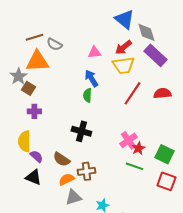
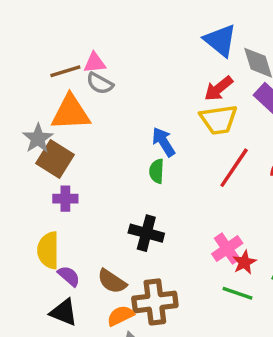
pink triangle: (94, 52) -> (95, 63), moved
brown square: (28, 88) -> (55, 159), size x1.5
brown cross: (86, 171) -> (155, 302), size x1.4

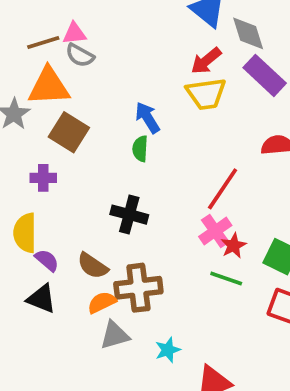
brown square: (55, 159) -> (69, 132), moved
red line: (234, 168) -> (223, 189), moved

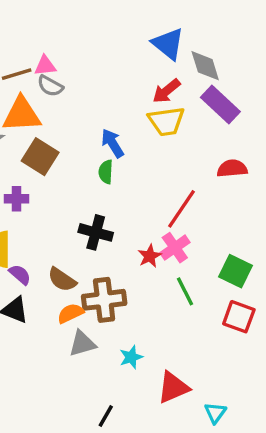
red star: (234, 246) -> (150, 256), moved
green line: (226, 279) -> (185, 291), turned 44

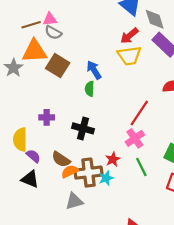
brown square: (40, 157) -> (58, 66), moved
purple cross: (17, 199) -> (47, 117), moved
red star: (150, 256) -> (113, 159), moved
orange semicircle: (70, 313) -> (70, 171), moved
cyan star: (131, 357) -> (106, 178), moved

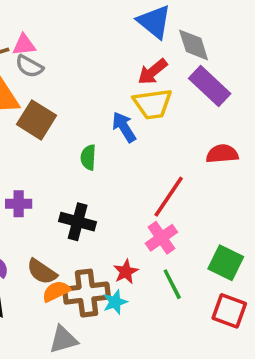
blue arrow: (94, 70) -> (124, 127), moved

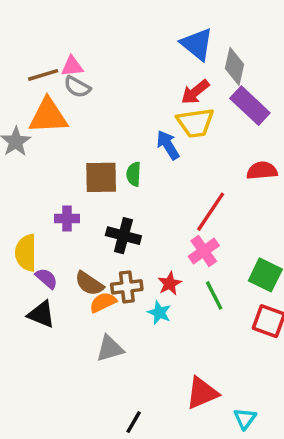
gray diamond: (194, 45) -> (235, 66), turned 30
brown square: (36, 120) -> (101, 177), moved, turned -33
brown cross: (86, 293) -> (127, 287), moved, size x0.7
cyan star: (115, 302) -> (159, 313), turned -30

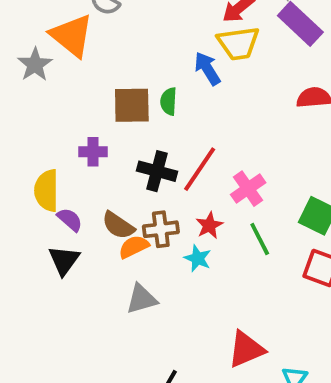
orange triangle: (48, 116) -> (72, 36), turned 42
red line: (211, 212) -> (200, 169), moved
black triangle: (41, 314) -> (64, 260), turned 44

